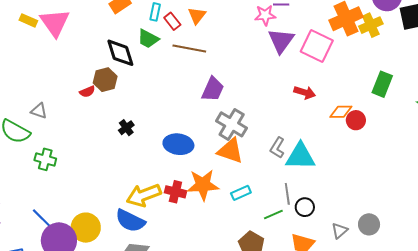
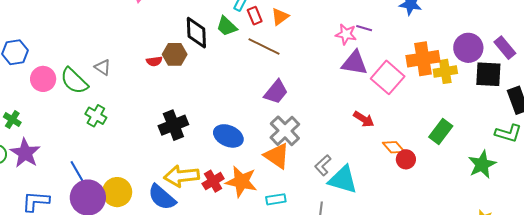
purple triangle: (281, 41) -> (355, 63), turned 48
orange diamond: (341, 112) -> (394, 147), turned 35
black cross: (126, 128) -> (173, 125), moved, size x1.8
red cross: (175, 192) -> (213, 181), turned 30

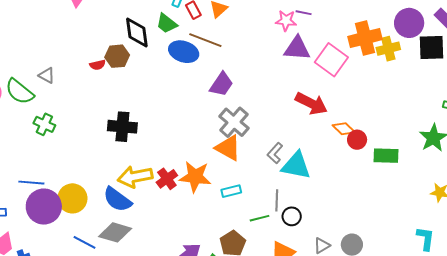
red arrow: (364, 119) -> (311, 103), size x1.5
black cross: (173, 125) -> (122, 127), turned 32
green rectangle: (441, 131) -> (386, 156), moved, turned 60
blue ellipse: (228, 136) -> (184, 52), moved
blue line: (78, 173) -> (31, 183), turned -50

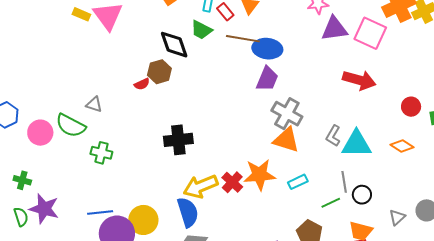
blue ellipse: (184, 52) -> (267, 49), moved
orange diamond: (344, 129) -> (402, 146), moved
blue semicircle: (117, 200) -> (188, 212), turned -132

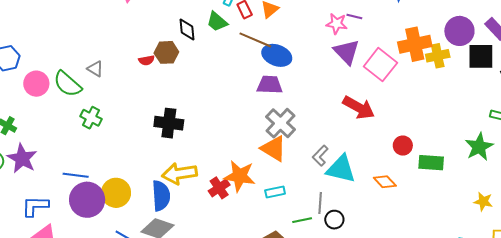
purple triangle: (334, 29) -> (347, 52), turned 40
black diamond: (174, 45) -> (187, 30), size x0.7
purple trapezoid: (267, 79) -> (270, 85), turned -124
red cross: (232, 182) -> (219, 188), moved

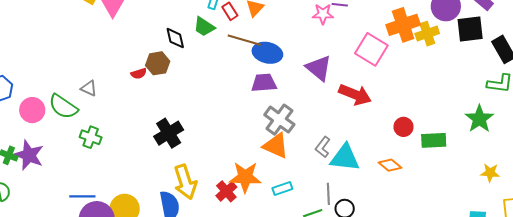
purple triangle: (347, 52) -> (319, 68), moved
black cross: (169, 123) -> (169, 133), turned -32
purple star: (22, 158) -> (29, 155), moved
yellow arrow: (179, 174) -> (185, 182), turned -92

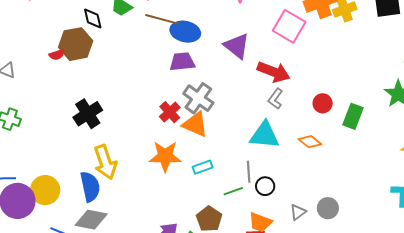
brown hexagon: (158, 63) -> (76, 44), size x1.4
green rectangle: (434, 140) -> (353, 116), turned -65
gray L-shape: (323, 147) -> (275, 99), moved
red cross: (226, 191) -> (170, 112), moved

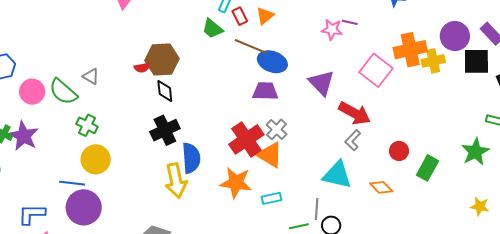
black diamond: (93, 18) -> (165, 91), moved
gray cross: (198, 98) -> (277, 129), size x0.7
red cross: (170, 112) -> (246, 139), size x1.6
blue semicircle: (90, 187) -> (191, 158), moved
yellow circle: (45, 190) -> (96, 159), moved

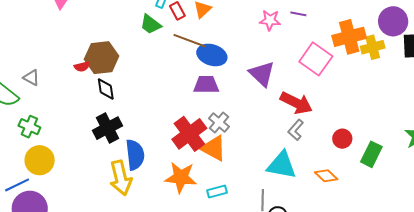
purple line: (350, 22) -> (298, 14), moved
blue line: (72, 183) -> (17, 185), turned -30

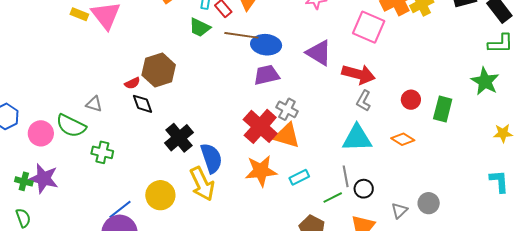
red semicircle: (82, 67) -> (132, 83), moved
black diamond: (106, 89) -> (143, 104), moved
yellow circle: (40, 160) -> (160, 195), moved
blue line: (17, 185) -> (120, 209), moved

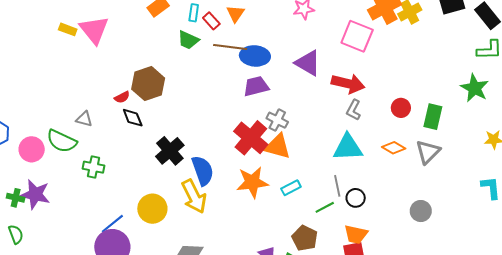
gray triangle: (399, 211) -> (428, 152), moved, size x1.5

